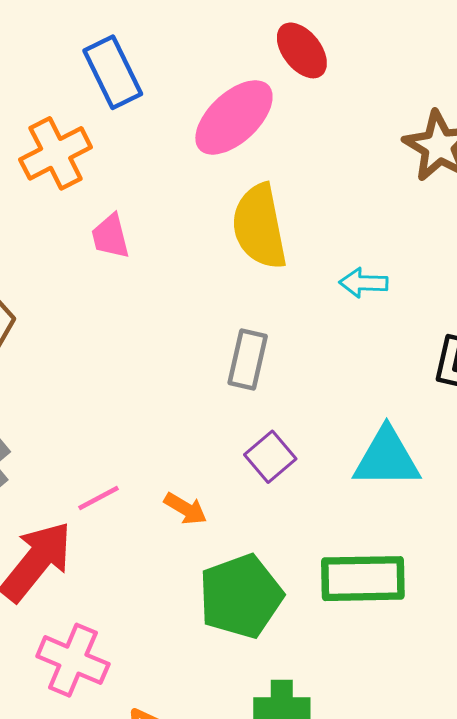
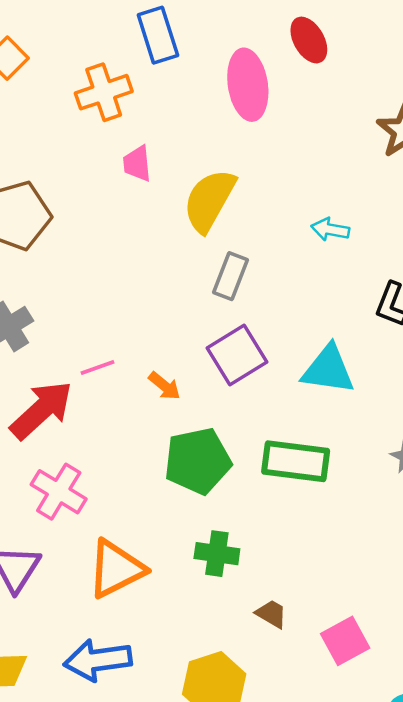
pink ellipse: (234, 117) -> (248, 85), turned -64
yellow semicircle: (259, 227) -> (209, 200), moved, turned 32
purple square: (270, 457) -> (237, 355), size x1.5

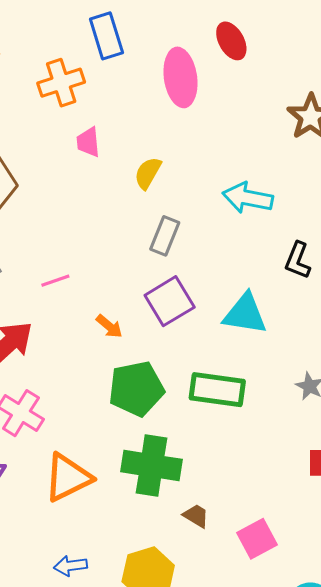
yellow semicircle: (209, 200) -> (148, 173), size x0.6
cyan arrow: (330, 229) -> (248, 198), size x1.6
pink line: (97, 368) -> (55, 281), moved
green cross: (217, 554) -> (151, 466), size x1.6
blue arrow: (98, 660) -> (70, 566), moved, size x0.6

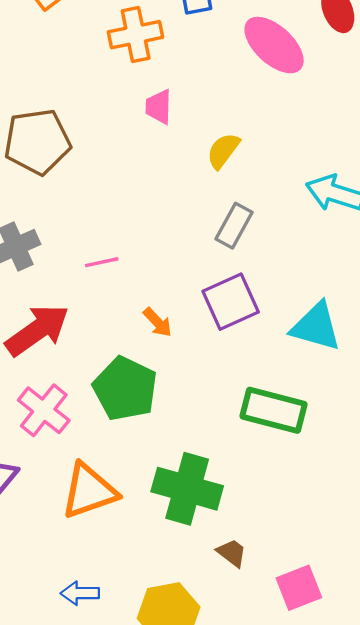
pink ellipse: (180, 77) -> (274, 45), turned -46
green pentagon: (136, 389) -> (125, 389), moved, turned 30

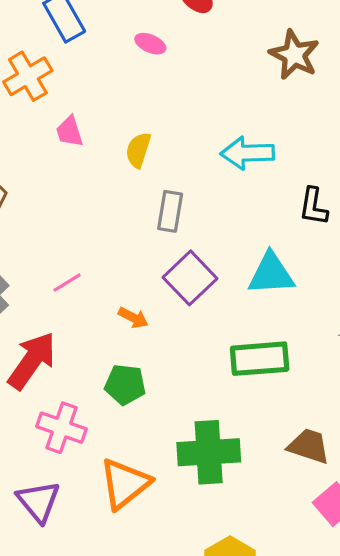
pink ellipse: (274, 45) -> (150, 44), size x0.5
green pentagon: (125, 389) -> (125, 385), size x0.7
brown trapezoid: (232, 553) -> (309, 446), moved, size x1.5

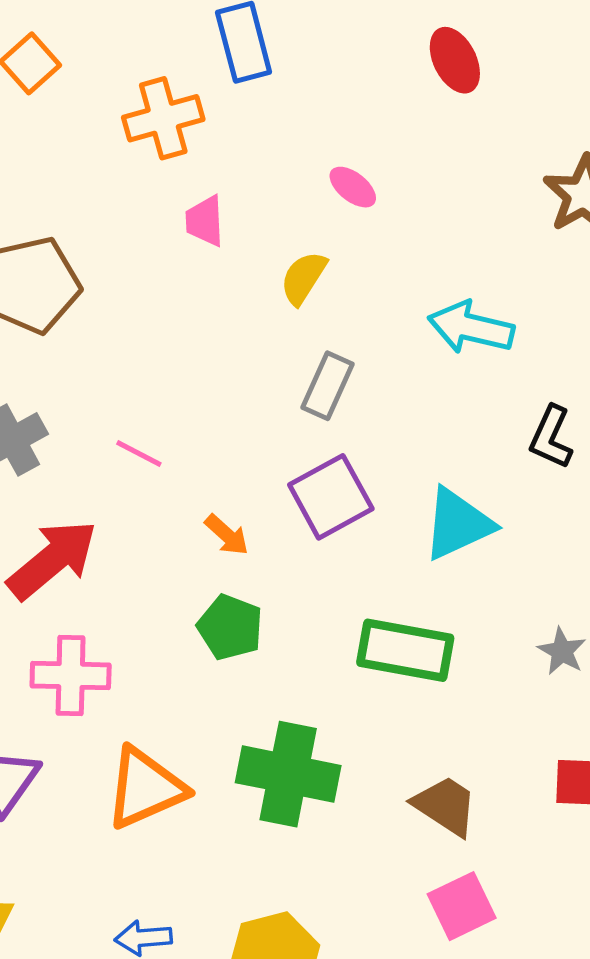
pink ellipse: (150, 44) -> (353, 187), moved
cyan triangle: (271, 274) -> (458, 524), turned -36
pink line: (67, 283) -> (139, 453), turned 44
green pentagon: (125, 385) -> (230, 627), moved
pink cross: (61, 428) -> (71, 675), turned -33

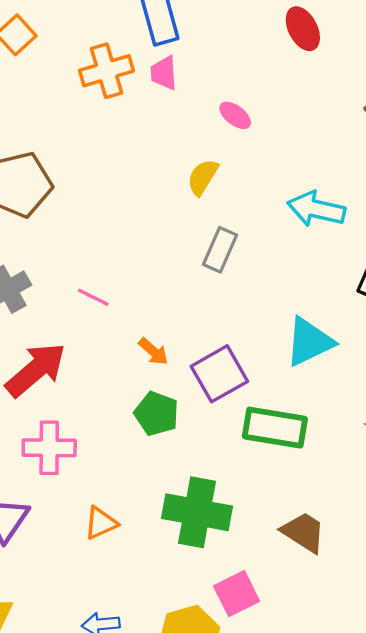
pink trapezoid: (205, 221) -> (164, 73), moved
purple square: (331, 497) -> (219, 374), moved
orange triangle: (145, 788) -> (101, 523), size x0.6
pink square: (462, 906) -> (237, 594), moved

